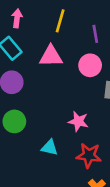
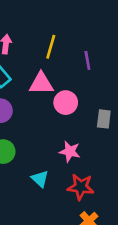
pink circle: (90, 65) -> (66, 103), moved
cyan triangle: (50, 148) -> (40, 179), turned 30

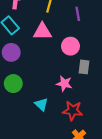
pink circle: (66, 103) -> (70, 46), moved
gray rectangle: (104, 119) -> (84, 67), moved

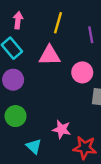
pink star: (64, 84) -> (62, 129), moved
cyan triangle: (41, 104) -> (34, 146), moved

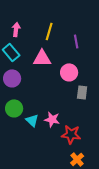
cyan triangle: (34, 146) -> (32, 120), moved

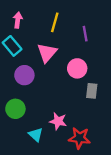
pink triangle: (42, 58) -> (47, 53), turned -48
purple circle: (12, 78) -> (24, 75), moved
cyan triangle: (32, 120) -> (36, 135), moved

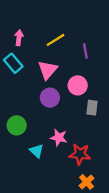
yellow line: (55, 22) -> (55, 40), turned 42
purple circle: (24, 75) -> (50, 98), moved

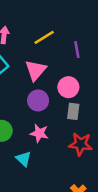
gray rectangle: (92, 108) -> (73, 111), moved
pink star: (59, 138) -> (39, 133), moved
red star: (80, 154) -> (81, 144), moved

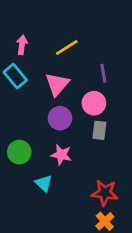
purple line: (77, 50) -> (103, 73), moved
red star: (81, 144) -> (105, 193), moved

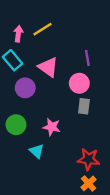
yellow line: (67, 48) -> (42, 29), moved
pink triangle: (57, 84) -> (48, 67), turned -35
purple circle: (60, 118) -> (25, 88), moved

